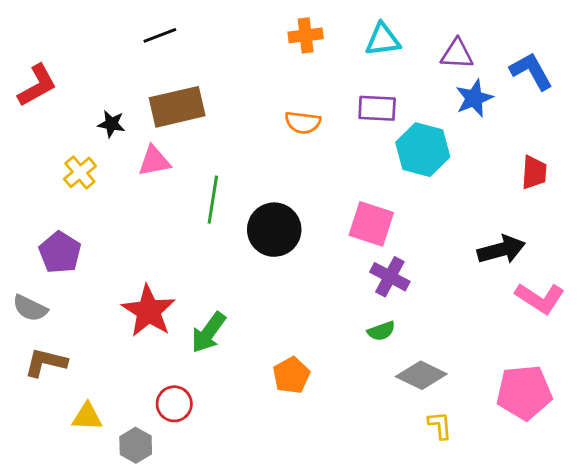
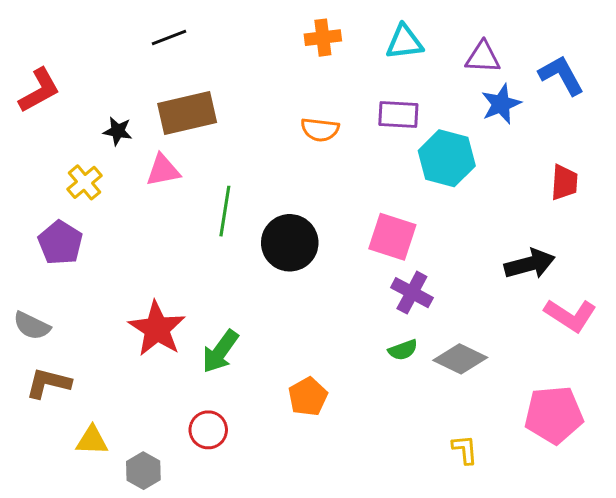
purple pentagon: (60, 252) -> (60, 243), moved
gray diamond: (421, 375) -> (460, 359), moved
red circle: (174, 404) -> (208, 430), moved

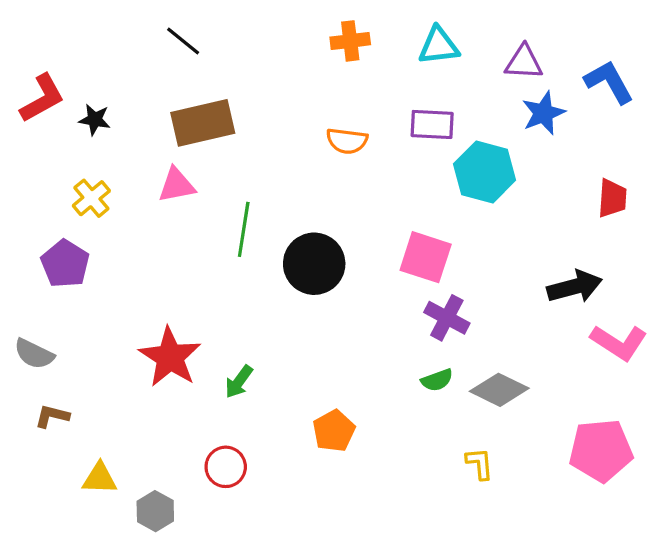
black line: (169, 38) -> (183, 41), turned 60
black star: (118, 131) -> (95, 120), moved
green arrow: (220, 351) -> (239, 382), size x0.7
brown L-shape: (48, 383) -> (52, 416), size x0.7
yellow L-shape: (465, 450) -> (480, 464), moved

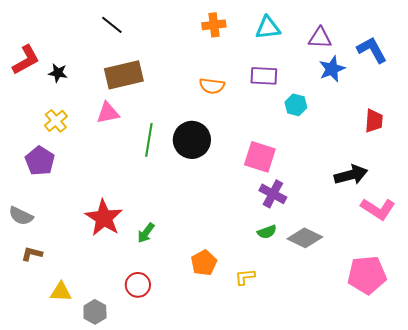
cyan hexagon: (485, 172) -> (296, 105), size x0.6
black circle: (314, 264) -> (192, 140), moved
yellow L-shape: (480, 464) -> (245, 277), moved, turned -90

